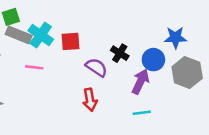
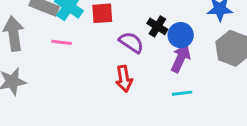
blue circle: (153, 60) -> (181, 35), moved

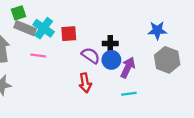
black cross: (157, 26) -> (110, 43), turned -32
blue circle: (181, 35) -> (111, 60), moved

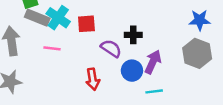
blue star: (157, 30) -> (200, 20), moved
blue circle: (111, 60) -> (132, 71), moved
red arrow: (85, 83) -> (93, 79), moved

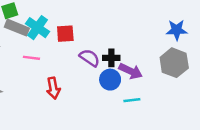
black cross: (133, 35) -> (111, 58), moved
purple arrow: (153, 62) -> (131, 71), turned 90
red arrow: (93, 79) -> (53, 88), moved

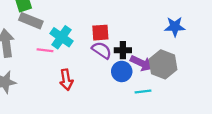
cyan cross: (38, 28) -> (62, 37), moved
blue star: (177, 30) -> (175, 27), moved
red square: (65, 34) -> (100, 33), moved
gray hexagon: (174, 63) -> (163, 64), moved

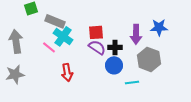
gray rectangle: (31, 21) -> (55, 21), moved
pink line: (45, 50) -> (49, 47), turned 32
purple arrow: (142, 63) -> (136, 34), moved, turned 66

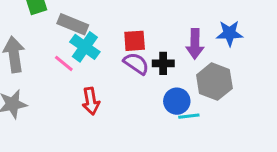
blue circle: (114, 65) -> (177, 101), moved

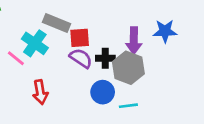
gray rectangle: (73, 24) -> (57, 23), moved
gray hexagon: (214, 82) -> (128, 68), moved
blue circle: (177, 101) -> (103, 92), moved

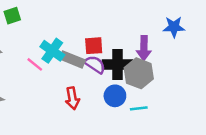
gray rectangle: (57, 23) -> (72, 59), moved
blue star: (165, 31) -> (174, 27), moved
black cross: (105, 58) -> (117, 64), size x1.6
red arrow: (40, 92) -> (72, 98), moved

